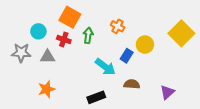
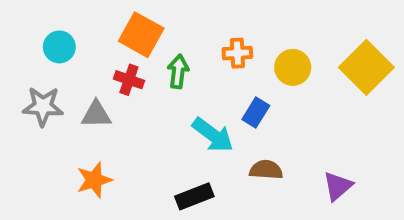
orange cross: (118, 26) -> (237, 53), turned -32
cyan circle: (38, 31) -> (59, 47), moved
yellow circle: (145, 45) -> (293, 67), moved

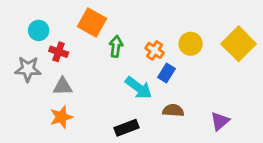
orange cross: (237, 53) -> (155, 50), moved, turned 36
red cross: (129, 80) -> (59, 52), moved
gray triangle: (96, 114) -> (63, 86), moved

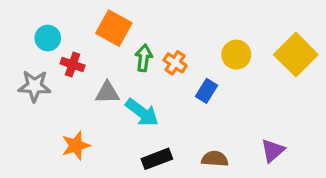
orange cross: (155, 50) -> (175, 63), moved
gray triangle: (63, 86) -> (107, 93), moved
cyan arrow: (139, 88) -> (142, 112), moved
brown semicircle: (173, 110) -> (215, 159), moved

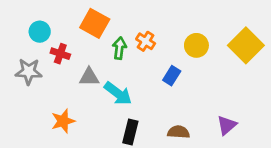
orange cross: (175, 63) -> (146, 41), moved
black rectangle: (157, 159) -> (130, 132), turned -55

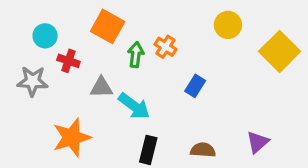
yellow circle: (196, 45) -> (228, 25), moved
orange star: (63, 121) -> (72, 137), size x1.4

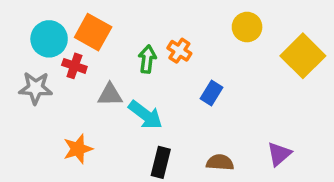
orange square: (108, 26) -> (93, 32), moved
cyan circle: (45, 36) -> (49, 39), size x1.4
orange star: (72, 137) -> (78, 149), size x0.7

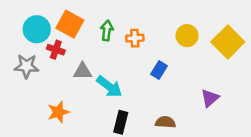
yellow circle: (247, 27) -> (187, 36), moved
orange cross: (179, 51) -> (135, 38), turned -36
green arrow: (147, 59) -> (107, 31), moved
purple triangle: (279, 154) -> (210, 98), moved

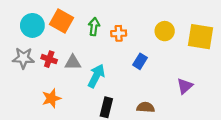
yellow square: (228, 42) -> (201, 37), turned -36
red cross: (56, 50) -> (49, 59), moved
cyan arrow: (109, 87) -> (96, 76), turned -100

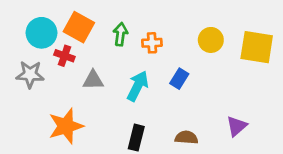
red cross: (49, 59) -> (64, 56), moved
cyan arrow: (96, 76) -> (138, 86), moved
purple triangle: (185, 86) -> (237, 126), moved
orange star: (51, 98) -> (66, 126), size x1.4

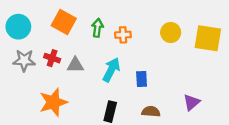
cyan circle: (42, 33) -> (18, 27), moved
red cross: (64, 56) -> (52, 58), moved
blue rectangle: (179, 79) -> (142, 79), moved, turned -35

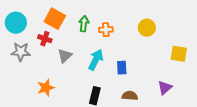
yellow square: (208, 38) -> (179, 54), moved, size x0.7
red cross: (52, 58) -> (45, 39), moved
gray triangle: (75, 65) -> (65, 56), turned -42
orange star: (53, 102) -> (46, 88), size x0.7

